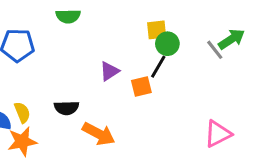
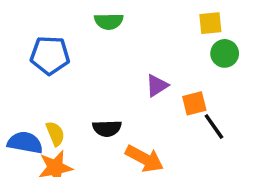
yellow square: (157, 30) -> (210, 23), moved
black line: (158, 67) -> (214, 127), moved, turned -65

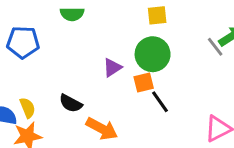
green circle: (225, 53) -> (153, 54), moved, size x1.5
black semicircle: (107, 128) -> (71, 103), turned 30

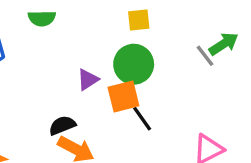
orange square: (144, 82) -> (123, 97), size x1.4
black semicircle: (71, 103) -> (62, 125), moved, turned 130

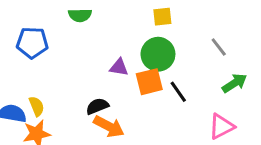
green arrow: (224, 44) -> (235, 83), moved
purple triangle: (88, 80) -> (119, 67), turned 42
black line: (142, 119) -> (178, 92), moved

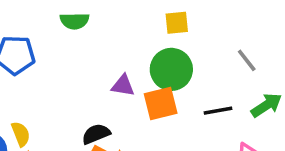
black line: (178, 92) -> (218, 111), moved, turned -65

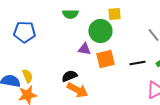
green semicircle: (75, 21) -> (70, 14), moved
green circle: (171, 69) -> (100, 31), moved

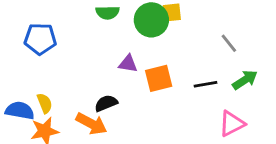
green circle: (100, 31) -> (151, 20), moved
orange arrow: (77, 90) -> (91, 124), moved

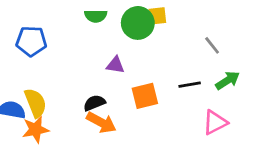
orange square: (159, 78) -> (145, 96), moved
yellow semicircle: (45, 103) -> (35, 103), size x1.5
orange arrow: (91, 124) -> (101, 122), moved

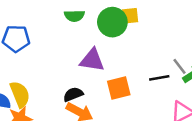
gray line: (212, 45) -> (180, 66), moved
purple triangle: (115, 65) -> (92, 60), size x1.5

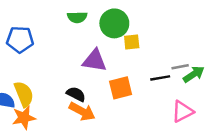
yellow square: (130, 16) -> (132, 42), moved
gray line: (180, 66) -> (180, 67), turned -63
black semicircle: (73, 94) -> (76, 94), turned 48

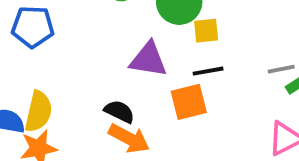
black line: (160, 78) -> (208, 71), moved
yellow semicircle: (24, 94) -> (39, 112), turned 35

